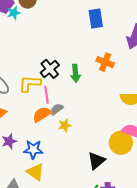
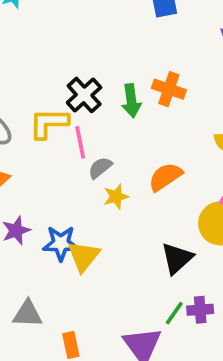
orange cross: (105, 62) -> (169, 89), moved
orange semicircle: (42, 114) -> (165, 177), moved
yellow triangle: (35, 172) -> (84, 256), moved, turned 36

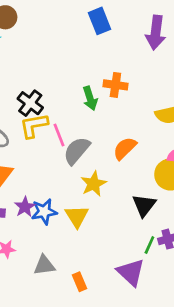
black cross: (84, 95) -> (30, 103), moved
gray semicircle: (100, 168) -> (77, 151), size x1.6
yellow star: (116, 197) -> (94, 184), moved, size x1.4
blue star: (61, 243) -> (44, 212), moved

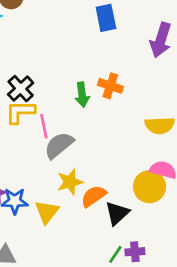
orange semicircle: (125, 148) -> (94, 196), moved

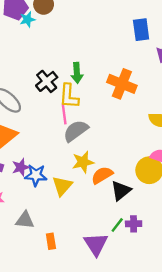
blue rectangle: (106, 18) -> (141, 30), moved
orange cross: (110, 86) -> (122, 84), size x1.4
green arrow: (82, 95) -> (77, 73), moved
yellow L-shape: (20, 112) -> (69, 96), moved, turned -90

